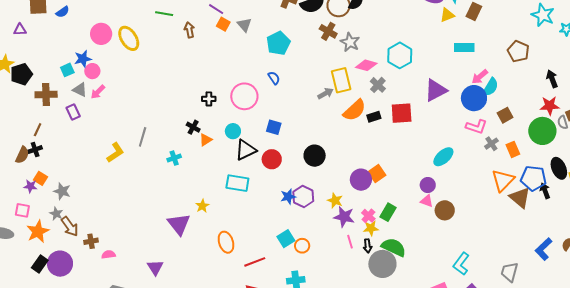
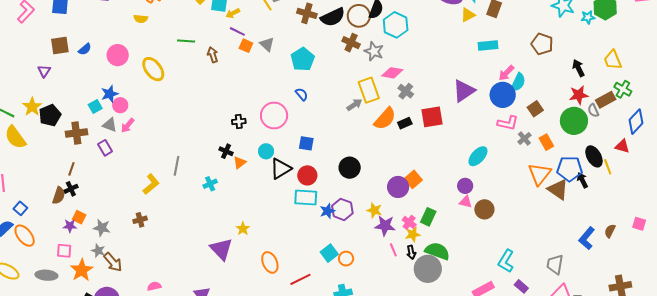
purple triangle: (20, 30) -> (44, 71), turned -48
pink circle: (101, 34) -> (118, 55), moved
cyan hexagon: (400, 55) -> (396, 25), moved
cyan rectangle: (237, 183) -> (306, 197), moved
brown cross: (91, 241) -> (140, 220), moved

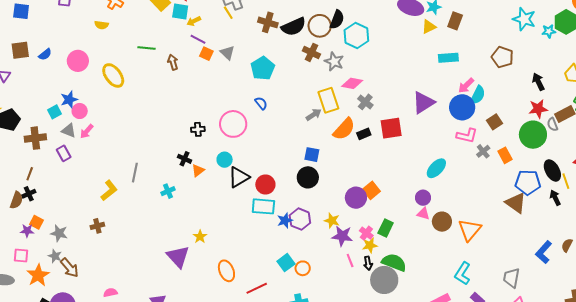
blue square: (306, 143) -> (312, 155), moved
orange triangle: (539, 174) -> (470, 230), moved
black arrow: (582, 180) -> (555, 198), moved

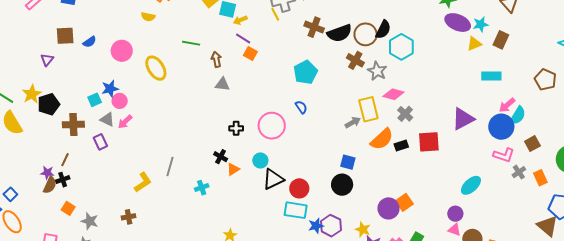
gray triangle: (227, 53) -> (222, 84), moved, turned -42
purple star: (27, 231) -> (47, 173), moved

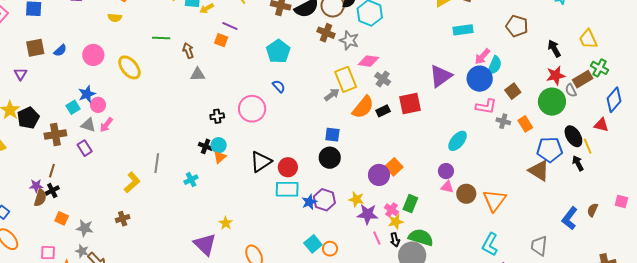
purple line: (243, 38) -> (230, 26), moved
cyan circle: (260, 160) -> (219, 145), moved
gray cross: (519, 172) -> (503, 121), turned -32

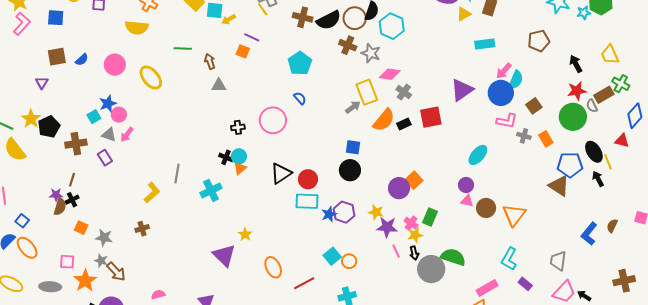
yellow semicircle: (115, 18) -> (137, 28), size x1.6
brown pentagon: (517, 26) -> (539, 41), turned -30
cyan cross: (191, 180) -> (211, 190), size x1.5
green semicircle: (421, 237) -> (453, 257), moved

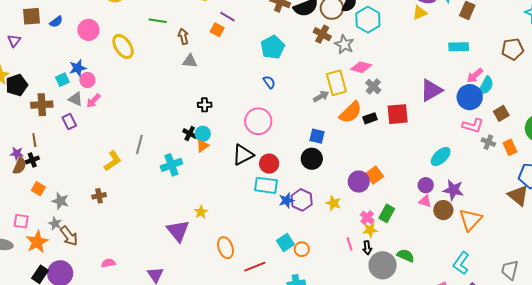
yellow triangle: (464, 14) -> (420, 13), moved
pink circle: (273, 120) -> (258, 121), moved
brown line: (72, 180) -> (34, 140), turned -32
purple star: (387, 227) -> (453, 190), moved
green semicircle: (453, 257) -> (406, 256), size x0.7

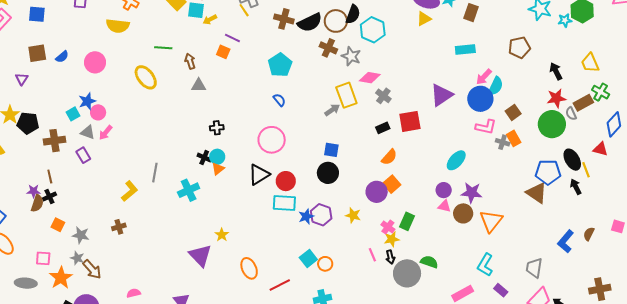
yellow ellipse: (123, 46) -> (146, 77), moved
black pentagon: (17, 85) -> (28, 123), turned 30
orange semicircle: (351, 112) -> (389, 157), moved, size x0.7
orange rectangle: (510, 147) -> (514, 138), moved

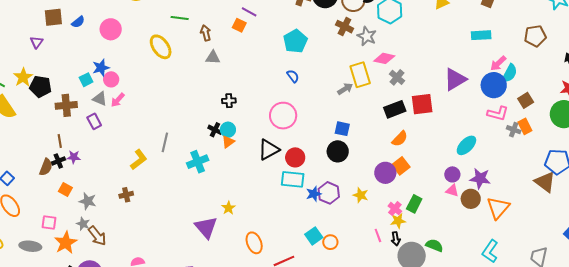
black rectangle: (383, 128) -> (395, 109), size x1.5
purple star: (34, 191) -> (74, 157), moved

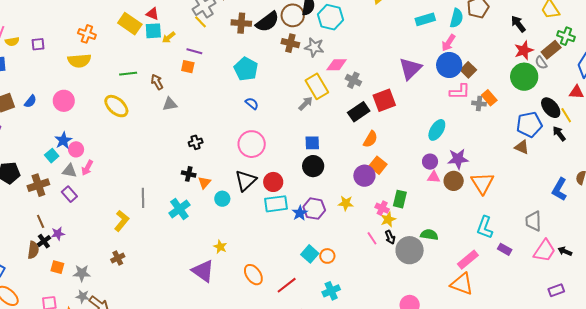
cyan semicircle: (510, 73) -> (456, 18), moved
brown square: (526, 100) -> (468, 70), moved
cyan circle: (228, 130) -> (222, 199), moved
brown triangle: (545, 182) -> (522, 147), size x0.7

